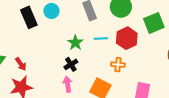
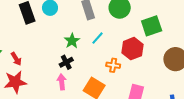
cyan line: (101, 38) -> (98, 38), turned -48
red hexagon: (127, 38) -> (132, 49), moved

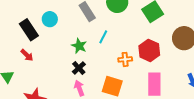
red hexagon: (132, 49) -> (149, 50), moved
red arrow: (16, 59) -> (27, 55), moved

